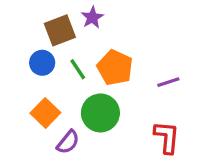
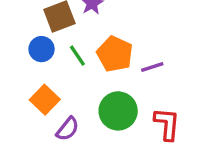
purple line: (168, 82) -> (152, 67), moved
green circle: (100, 113) -> (118, 111), moved

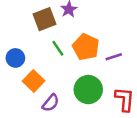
blue circle: (42, 49) -> (15, 58), moved

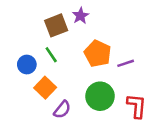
green line: (58, 48) -> (51, 55), moved

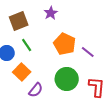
brown square: (56, 25) -> (19, 21), moved
purple line: (126, 63) -> (88, 52), turned 56

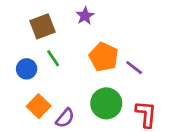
orange square: (22, 72) -> (39, 106), moved

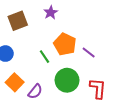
green line: (53, 58) -> (44, 57), moved

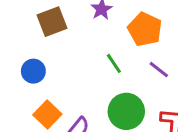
orange pentagon: (65, 44) -> (145, 29), moved
green line: (44, 57) -> (114, 63), moved

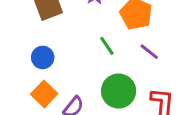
blue circle: (33, 71) -> (43, 57), moved

